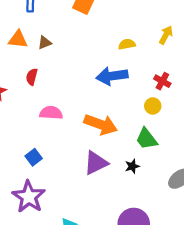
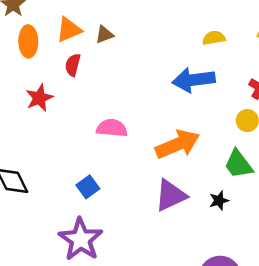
orange triangle: (18, 39) -> (69, 30), turned -30
red semicircle: (32, 77) -> (73, 65), moved
orange arrow: (101, 124) -> (178, 144), turned -44

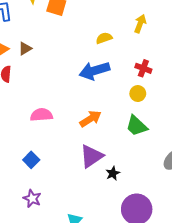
orange arrow: (178, 144) -> (91, 119), size x0.7
black star: (219, 201) -> (113, 173), moved
purple star: (81, 239) -> (32, 198), size x0.6

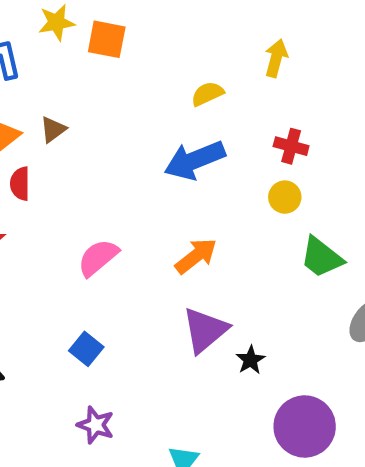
pink semicircle: (41, 115) -> (98, 258), turned -30
green trapezoid: (137, 126) -> (321, 257), moved

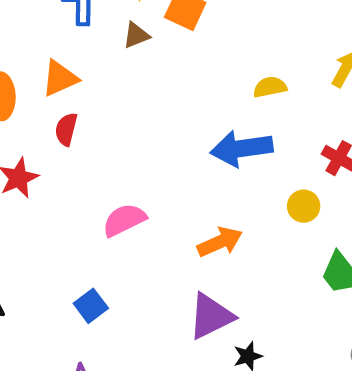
brown triangle: (53, 129) -> (136, 35), moved
yellow circle: (285, 197) -> (304, 206), moved

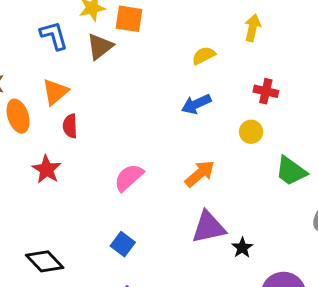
brown triangle: (136, 35) -> (100, 46), size x1.4
blue arrow: (242, 148) -> (196, 104), size x0.7
purple triangle: (211, 316) -> (208, 227), turned 30

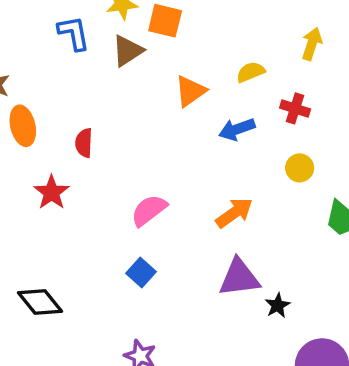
red cross: (266, 91) -> (295, 108), moved
orange triangle: (55, 92) -> (190, 91), moved
blue square: (123, 244) -> (141, 272), moved

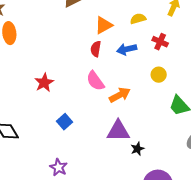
red semicircle: (84, 143) -> (96, 49), moved
red star: (51, 192) -> (44, 83), moved
pink semicircle: (149, 210) -> (95, 81), moved, turned -95

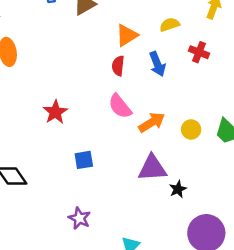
blue arrow: (127, 49) -> (157, 64), turned -96
yellow circle: (159, 75) -> (191, 129), moved
blue square: (64, 122) -> (84, 160), turned 35

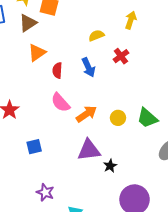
orange triangle: (127, 35) -> (37, 53), moved
red cross: (199, 52) -> (121, 56), turned 35
purple star: (79, 218) -> (45, 192), moved

